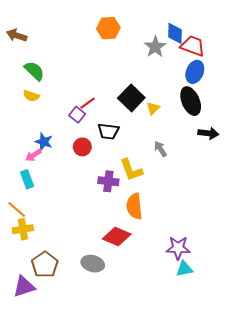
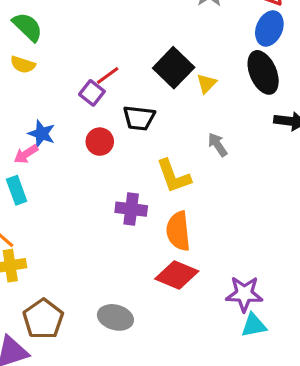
purple cross: (108, 181) -> (131, 209), moved
red diamond: (117, 236) -> (177, 275), moved

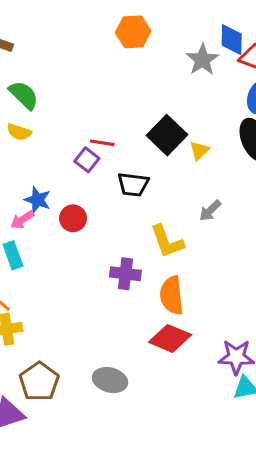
red line: (108, 76) -> (102, 143), turned 45
red circle: (100, 142) -> (73, 218), moved
gray arrow: (218, 145) -> (210, 211), turned -100

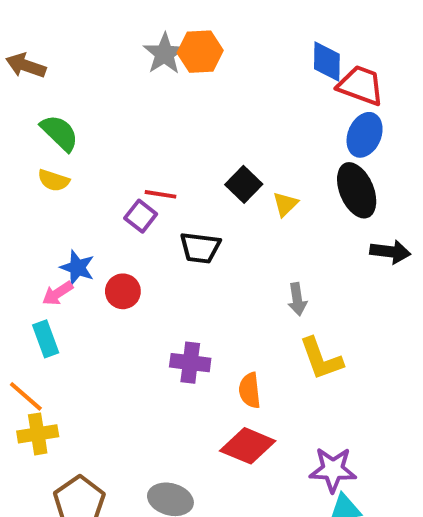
gray star: (202, 60) -> (164, 54), moved
black square: (167, 135) -> (244, 184), size x0.7
gray arrow: (210, 211) -> (297, 299), moved, turned -55
yellow L-shape: (167, 241) -> (321, 359), moved
orange semicircle: (172, 295) -> (250, 390), size x0.7

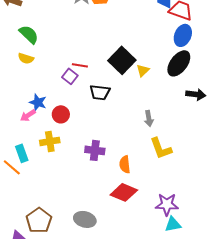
black square: (244, 184) -> (122, 60), size x1.5
black ellipse: (357, 190) -> (179, 63), turned 60
cyan rectangle: (46, 339) -> (22, 153), moved
yellow cross: (38, 434) -> (50, 141), moved

